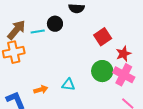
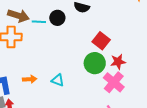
brown arrow: (16, 30) -> (18, 16), turned 55
red square: (103, 37) -> (101, 41), turned -30
green circle: (102, 71) -> (95, 63), moved

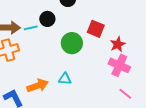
green circle: (95, 63) -> (72, 43), moved
orange arrow: (30, 79) -> (38, 86), size x1.5

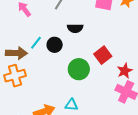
cyan line: (31, 28) -> (36, 43), moved, turned -40
red square: (96, 29) -> (103, 55), turned 30

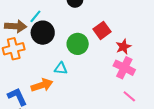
black circle: (55, 45) -> (43, 33), moved, size x1.5
cyan triangle: (71, 105) -> (61, 68), moved

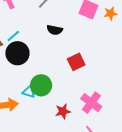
green circle: (78, 44) -> (41, 85), moved
red star: (123, 47) -> (63, 111), moved

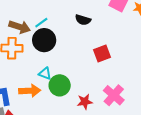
green circle: (41, 85) -> (60, 85), moved
cyan triangle: (29, 92) -> (45, 73), moved

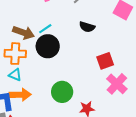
cyan triangle: (45, 73) -> (15, 75), moved
orange arrow: (30, 91) -> (20, 95), moved
pink cross: (114, 95) -> (117, 84), moved

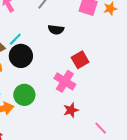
pink cross: (117, 84) -> (65, 81), moved
green circle: (62, 92) -> (24, 95), moved

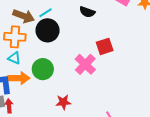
red star: (71, 110) -> (63, 102), moved

